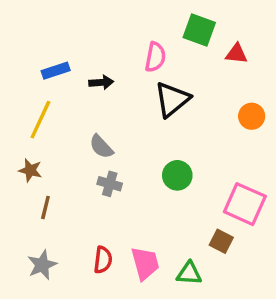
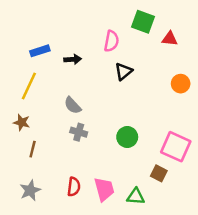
black triangle: (172, 99) -> (124, 71), size x0.7
green circle: (177, 175) -> (127, 137), moved

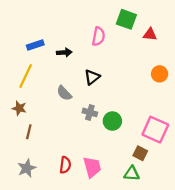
black triangle: (124, 71) -> (92, 77), moved
gray cross: (79, 132) -> (90, 112), moved
green triangle: (136, 196) -> (132, 174), moved

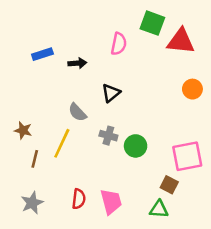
red triangle: (150, 34) -> (181, 41), size x1.6
yellow line: (26, 76) -> (62, 143), moved
pink square: (155, 130) -> (187, 156), turned -35

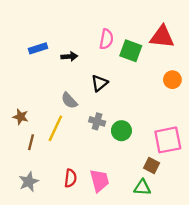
green square: (152, 23) -> (131, 51), moved

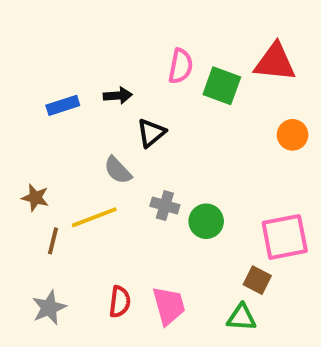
blue rectangle: (38, 48) -> (63, 105), moved
black triangle: (99, 83) -> (151, 133), moved
yellow line: (55, 128) -> (94, 217), turned 44

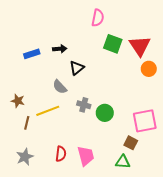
red triangle: (275, 62) -> (140, 46), moved, turned 50
pink semicircle: (181, 66) -> (98, 18), moved

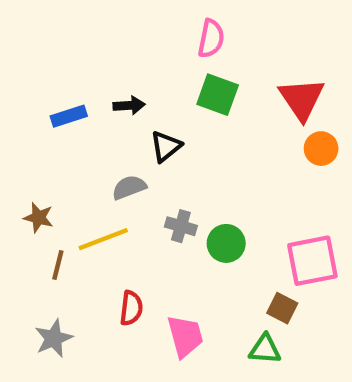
green square: (113, 44) -> (218, 95), moved
gray semicircle: (60, 87) -> (129, 187), turned 112
red semicircle: (61, 154) -> (131, 308), moved

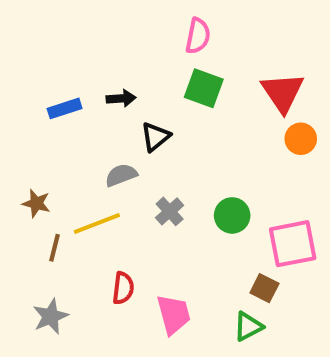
gray cross: (181, 226) -> (170, 211), turned 32
green circle: (226, 243) -> (232, 215), moved
green triangle: (265, 349) -> (248, 326), turned -32

